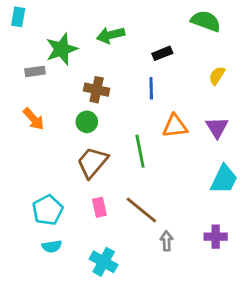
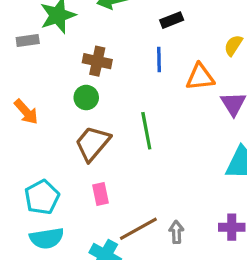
orange arrow: (34, 119) -> (26, 112), moved
orange triangle: (175, 126) -> (200, 77), moved
brown line: (141, 210) -> (138, 229), moved, turned -68
cyan semicircle: (52, 246) -> (47, 238), size x1.5

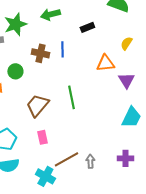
blue line: (159, 60) -> (62, 49), moved
green circle: (86, 98) -> (15, 71), moved

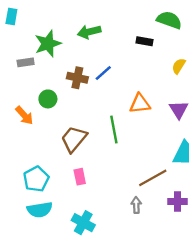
black rectangle: (87, 27) -> (145, 41), moved, turned 32
blue line: (62, 49) -> (103, 73), turned 49
orange triangle: (105, 63) -> (140, 104), moved
brown line: (66, 159) -> (153, 178), moved

